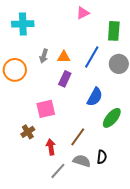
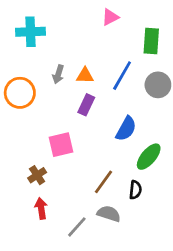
red arrow: (51, 147) -> (41, 208), moved
black semicircle: (102, 157) -> (135, 190), moved

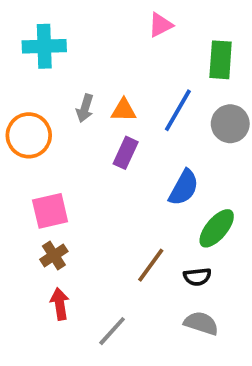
pink square: (61, 145) -> (50, 211), moved
black semicircle: (135, 190) -> (197, 277), turned 78
gray semicircle: (109, 214) -> (201, 323), moved

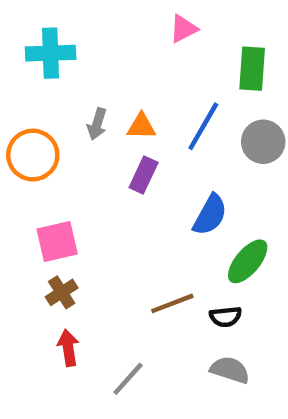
brown line: (151, 265) -> (172, 303), turned 33

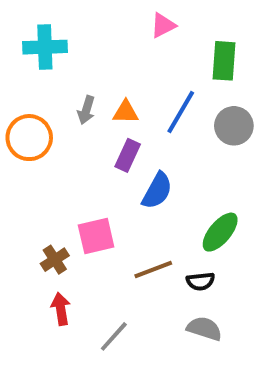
blue semicircle: (210, 215) -> (157, 191), moved
pink square: (57, 241) -> (96, 236), moved

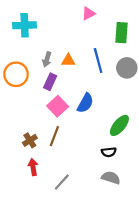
blue line: (181, 112) -> (98, 60), turned -45
purple rectangle: (128, 155) -> (50, 82), moved
pink square: (96, 236) -> (58, 106), moved, turned -30
brown line: (153, 269) -> (54, 136), moved, turned -48

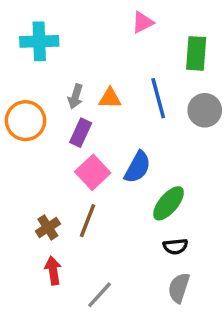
green ellipse: (119, 125) -> (169, 203), moved
gray semicircle: (111, 178) -> (179, 288), turned -90

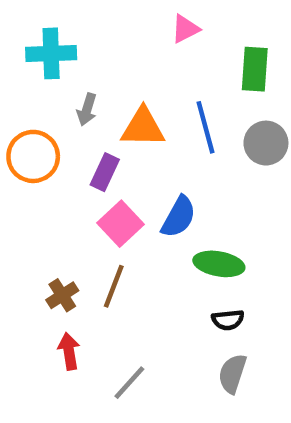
gray arrow: (75, 96) -> (87, 109), moved
orange triangle: (110, 98) -> (143, 127), size x1.5
green ellipse: (169, 203) -> (219, 264), turned 60

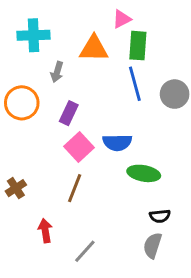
green rectangle: (255, 69) -> (138, 46), moved
orange triangle: (143, 127) -> (94, 48), moved
blue semicircle: (179, 217) -> (117, 143), turned 60
brown cross: (62, 295) -> (16, 188), moved
black semicircle: (228, 320) -> (160, 216), moved

